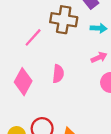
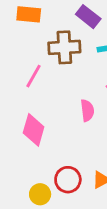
pink semicircle: (58, 74) -> (87, 110), moved

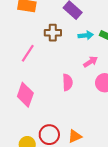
brown cross: (64, 47) -> (53, 33), size x0.7

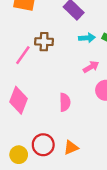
brown cross: (53, 33) -> (44, 42), moved
pink semicircle: (67, 82) -> (65, 102), moved

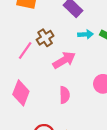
brown cross: (44, 42) -> (45, 38), turned -35
pink arrow: (91, 67) -> (64, 60), moved, size x1.5

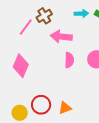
pink arrow: (64, 60) -> (61, 37), turned -145
pink semicircle: (64, 95) -> (69, 60), moved

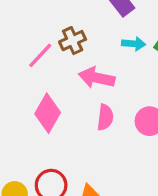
pink diamond: (21, 66) -> (48, 113), moved

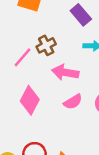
pink semicircle: (105, 117) -> (73, 102), turned 54

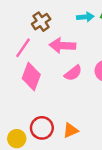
pink line: (23, 57) -> (23, 48), moved

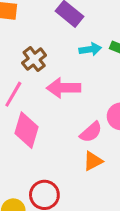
pink semicircle: (73, 73) -> (91, 132), moved
orange triangle: (71, 130) -> (93, 161), moved

